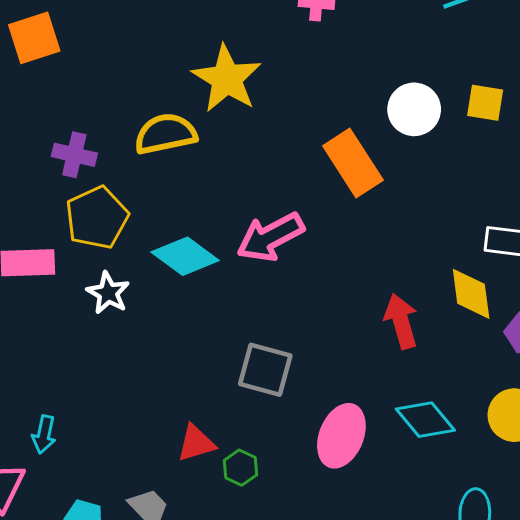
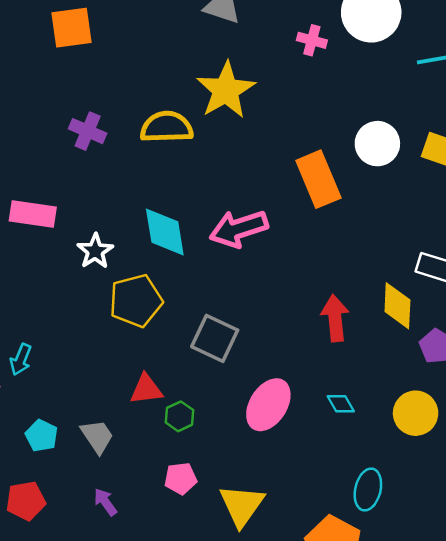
yellow pentagon: (97, 218) -> (136, 301), moved
cyan diamond: (185, 256) -> (165, 232), turned 34
cyan diamond: (425, 420) -> (341, 404), size x0.6

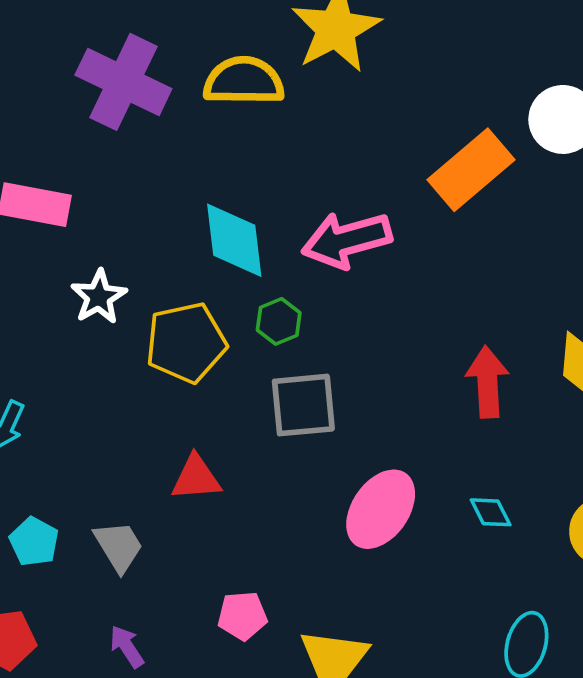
purple cross: (88, 131) -> (123, 82), size x1.6
orange rectangle: (318, 179) -> (471, 170), turned 70
white star: (95, 251) -> (99, 297), moved
gray square: (215, 338) -> (303, 405), turned -33
green hexagon: (180, 416) -> (279, 321), moved

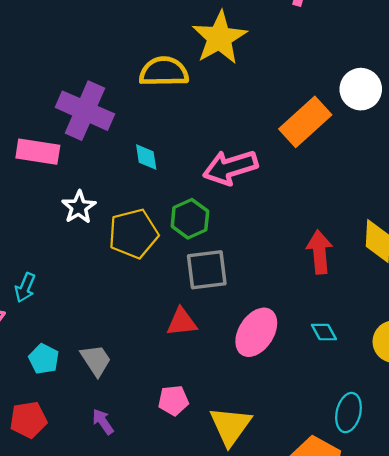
purple cross: (123, 82) -> (85, 111), moved
cyan diamond: (234, 240) -> (146, 157), moved, size x0.6
green hexagon: (279, 321) -> (190, 219), size x1.4
red triangle: (196, 478) -> (182, 322), moved

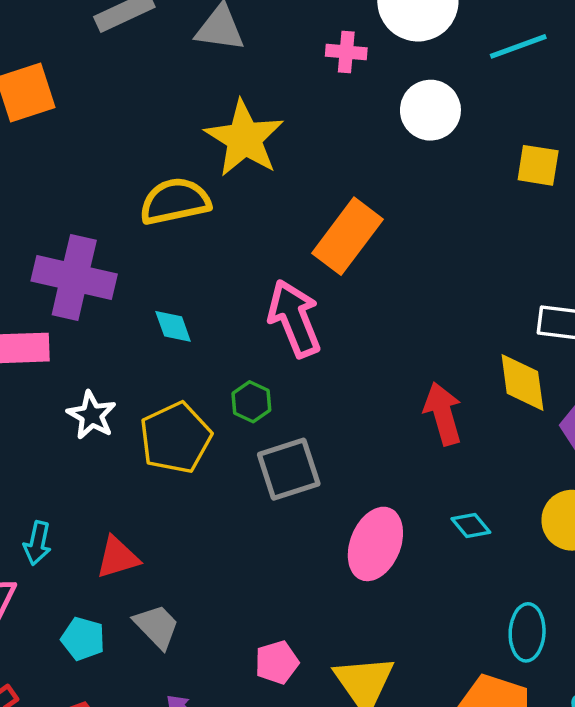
white circle: (361, 89) -> (430, 110), moved
orange rectangle: (305, 122) -> (347, 236), moved
pink arrow: (230, 167) -> (294, 318), turned 96
green hexagon: (190, 219) -> (251, 402), size x0.7
red triangle: (182, 322) -> (118, 557), moved

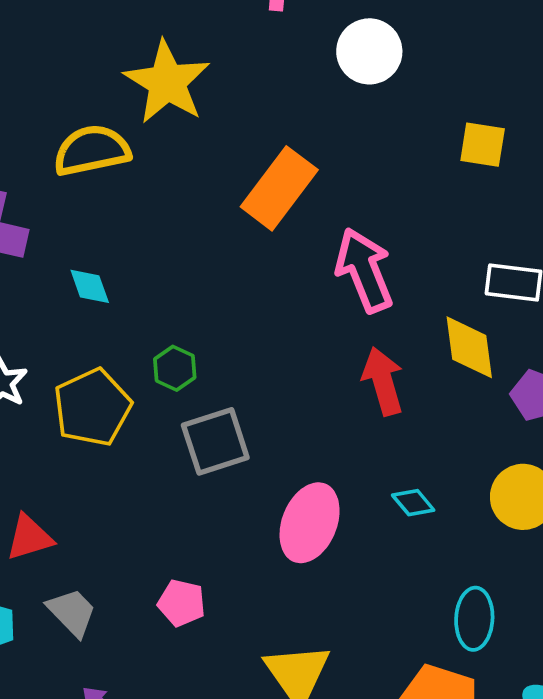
yellow square: (538, 165) -> (483, 145), moved
pink arrow: (294, 318) -> (364, 270), moved
pink pentagon: (277, 662) -> (182, 603), moved, turned 30

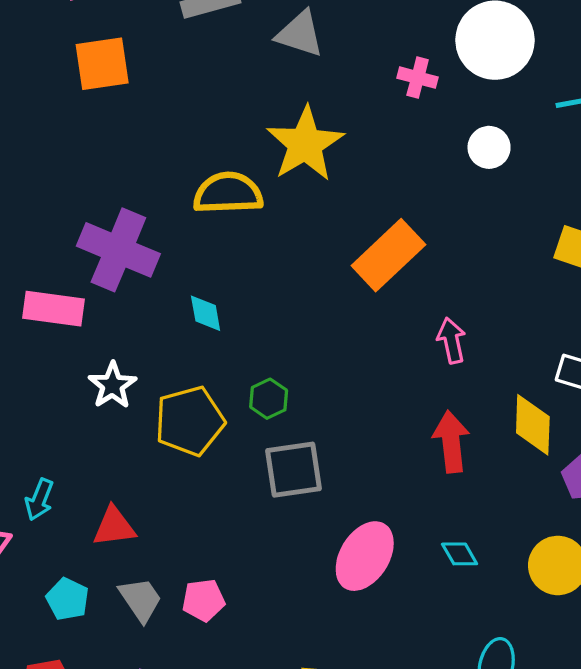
white circle: (369, 51) -> (489, 147), size x0.7
pink arrow: (364, 270) -> (451, 340), size x0.6
pink pentagon: (182, 603) -> (203, 600), moved, turned -30

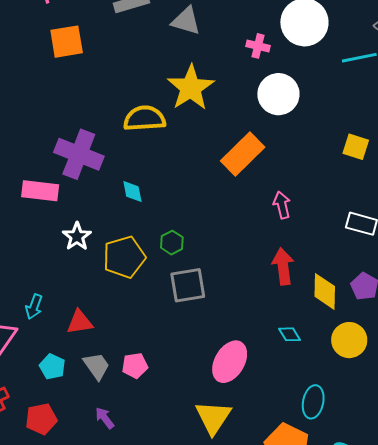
white circle: (489, 147) -> (278, 94), moved, size x1.6
yellow diamond: (533, 425) -> (325, 291), moved
pink ellipse: (365, 556) -> (230, 362), moved

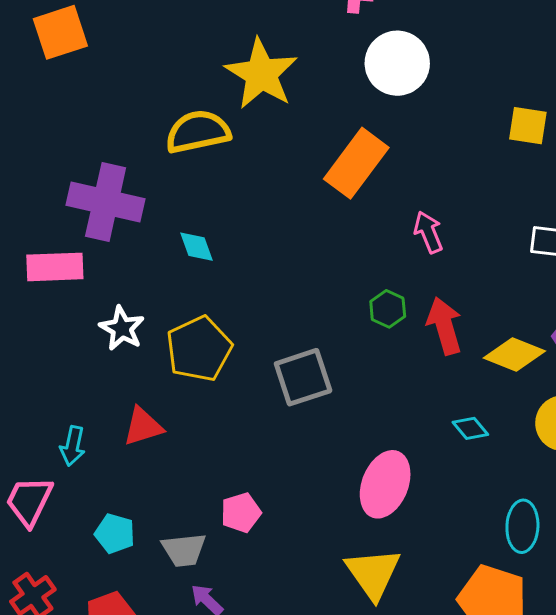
green hexagon: (172, 243) -> (388, 309), moved
yellow diamond: (325, 291) -> (514, 354), turned -60
red triangle: (80, 322) -> (143, 426), moved
gray trapezoid: (97, 366) -> (184, 550), moved, turned 128

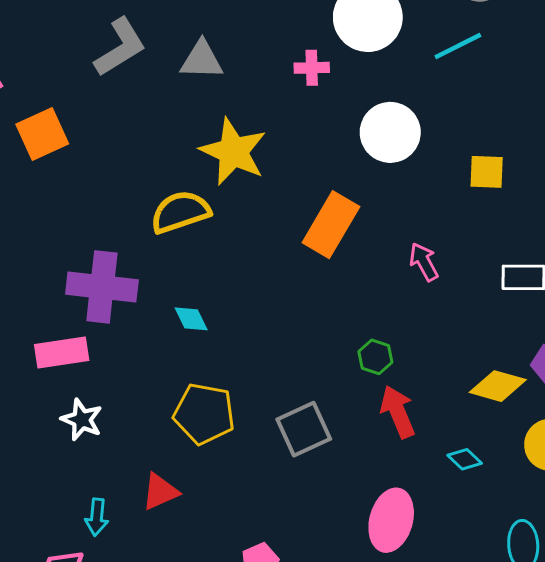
white circle: (397, 63) -> (390, 132), moved
pink arrow: (428, 232) -> (424, 262), moved
red arrow: (444, 326) -> (398, 412), moved
white star: (122, 328) -> (82, 420), moved
yellow pentagon: (199, 349) -> (204, 414), turned -30

